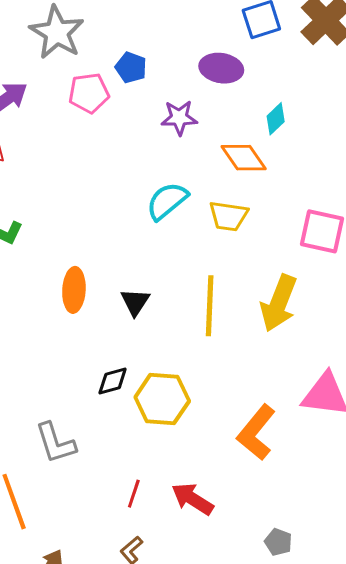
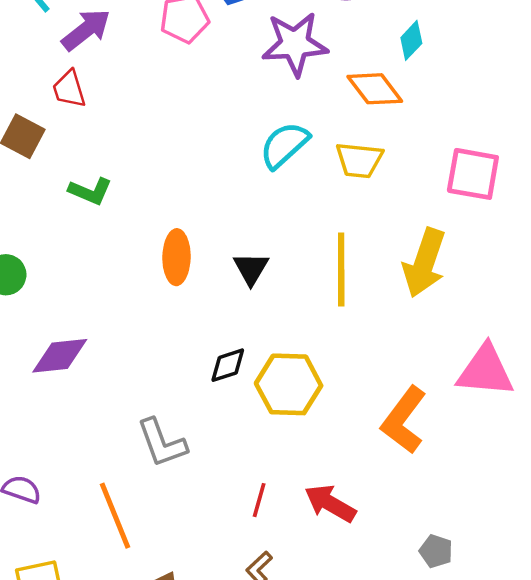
purple star: (179, 118) -> (295, 44), size x1.5

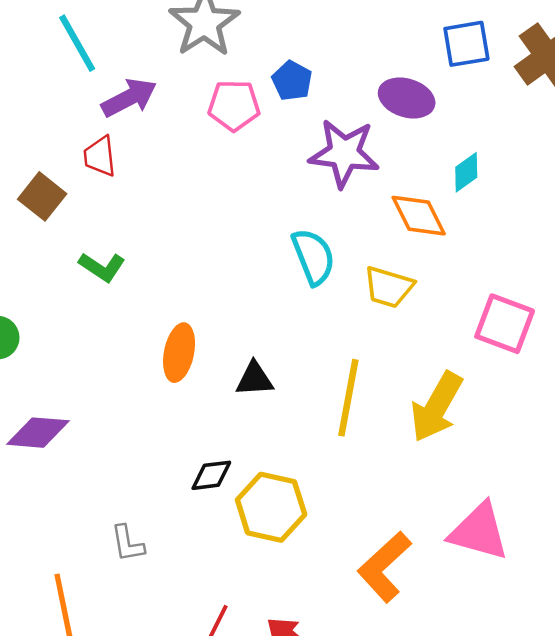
cyan semicircle: (284, 145) -> (313, 257), turned 100
black triangle: (251, 269) -> (254, 379), turned 45
gray L-shape: (162, 443) -> (128, 543), size x0.7

